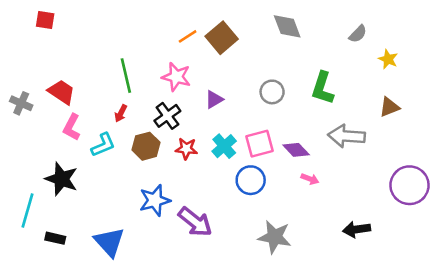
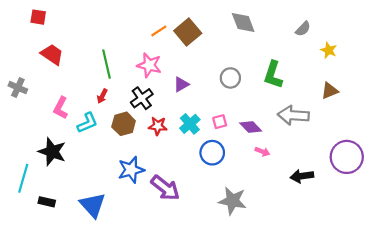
red trapezoid: (62, 92) -> (52, 54), moved
pink square: (259, 144) -> (220, 122), size x0.6
black arrow: (357, 229) -> (302, 176), moved

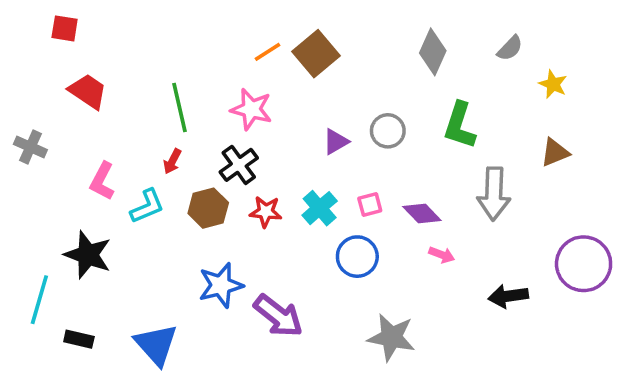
gray diamond: (243, 22) -> (433, 52), moved, turned 45
purple triangle: (181, 84) -> (336, 142), moved
gray arrow: (293, 115) -> (494, 194), turned -92

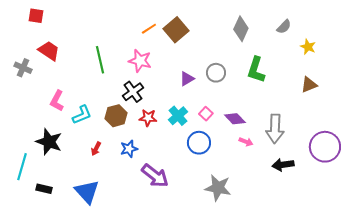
gray cross: (30, 147) -> (23, 68), moved
red arrow: (172, 161) -> (96, 149), moved
gray arrow: (494, 194) -> (275, 129), moved
pink square: (370, 204) -> (206, 114), turned -32
blue star: (221, 285) -> (129, 149), moved, size x0.7

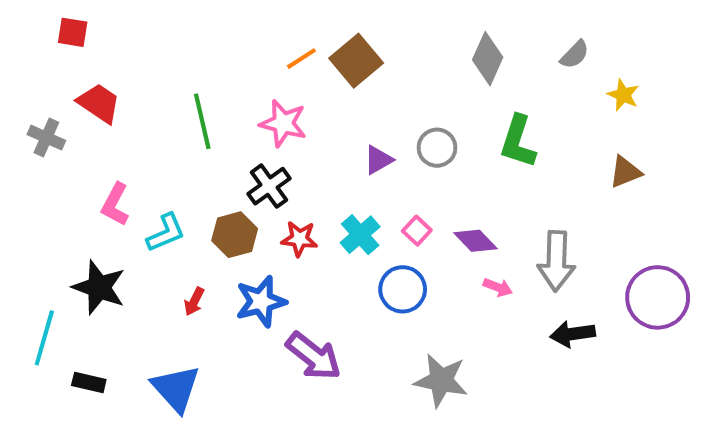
blue star: (129, 149) -> (261, 301), size x1.4

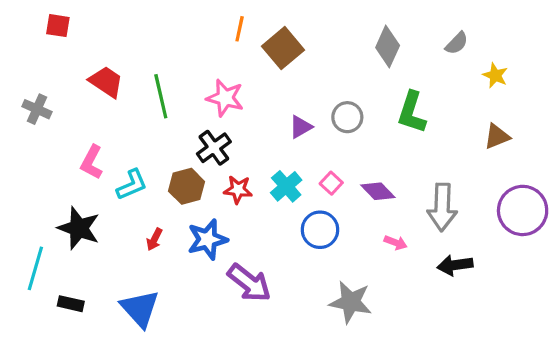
orange line: (301, 59) -> (240, 29), moved, turned -45
red trapezoid: (99, 103) -> (106, 82), moved
pink arrow: (498, 287) -> (396, 243), moved
purple circle: (658, 297) -> (523, 210), moved

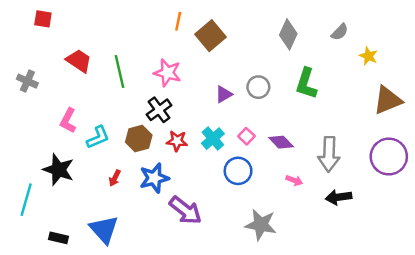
brown triangle: (497, 136) -> (388, 100), moved, size x1.5
black rectangle: (71, 304) -> (58, 238), moved

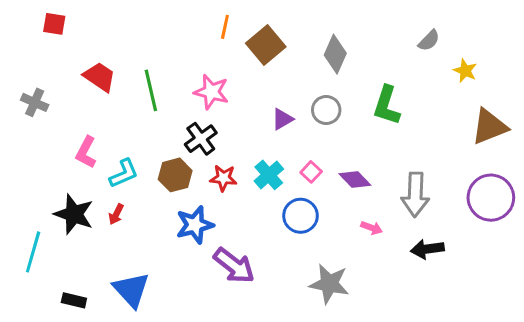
gray diamond: (288, 34) -> (335, 54), moved
red arrow: (115, 178) -> (116, 214), moved

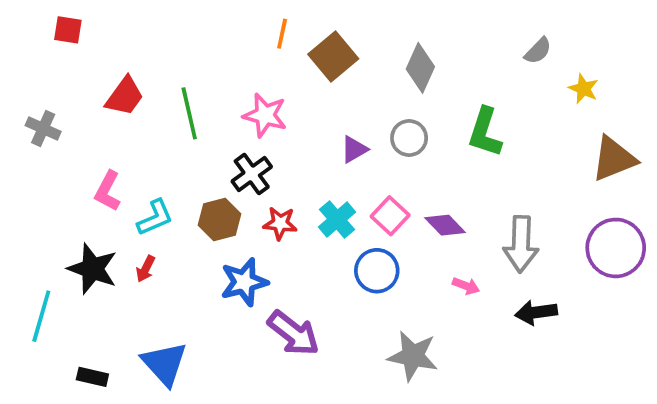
red trapezoid: (100, 77) -> (125, 96), turned 92
pink square: (311, 172) -> (390, 216), size x1.4

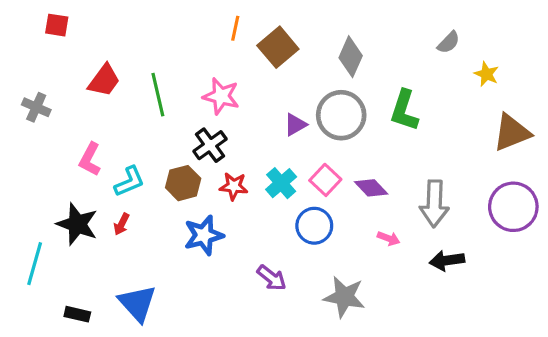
gray circle: (409, 138) -> (341, 115), size x1.6
purple arrow: (293, 333) -> (272, 278), moved, size x0.7

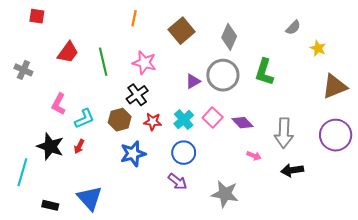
orange line: (235, 28) -> (134, 18), moved
blue circle: (314, 226) -> (184, 153), moved

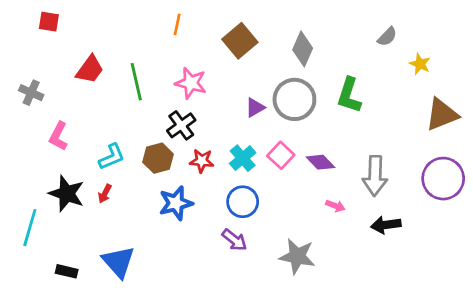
pink L-shape: (59, 104) -> (58, 136), moved

